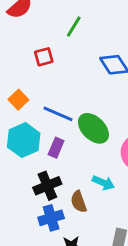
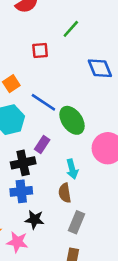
purple rectangle: (56, 148) -> (42, 145), moved
cyan arrow: (103, 183) -> (72, 169), turned 42
brown semicircle: (79, 202) -> (65, 193), moved

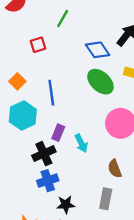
blue line: (43, 102) -> (51, 93), turned 60
green ellipse: (72, 120) -> (100, 82), moved
cyan arrow: (72, 169) -> (81, 143), moved
brown semicircle: (65, 193) -> (115, 169), moved

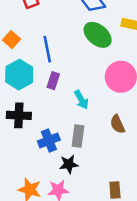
purple rectangle: (58, 133) -> (53, 81), moved
black cross: (44, 154) -> (19, 115), moved, turned 30
gray rectangle: (106, 199) -> (78, 136), moved

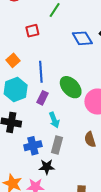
green ellipse: (98, 35) -> (71, 87), moved
cyan arrow: (81, 100) -> (54, 120), moved

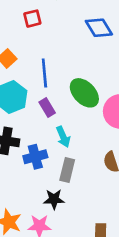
purple rectangle: (43, 98) -> (47, 108), turned -56
blue cross: (33, 146) -> (35, 157), moved

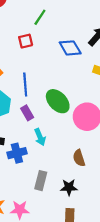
red square: (32, 19) -> (26, 41), moved
gray rectangle: (67, 170) -> (41, 181), moved
black star: (54, 199) -> (69, 187), moved

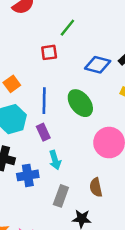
blue diamond: (70, 48) -> (98, 65), turned -50
green ellipse: (58, 101) -> (80, 103), moved
gray rectangle: (41, 181) -> (61, 196), moved

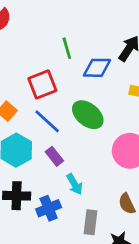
green line: (67, 28) -> (67, 48), moved, turned -42
red square: (49, 52) -> (42, 85), moved, size x1.5
blue line: (44, 101) -> (47, 121), turned -35

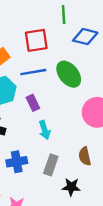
blue line: (47, 121) -> (33, 72), turned -65
blue cross: (49, 208) -> (17, 162), moved

